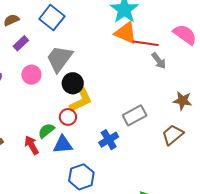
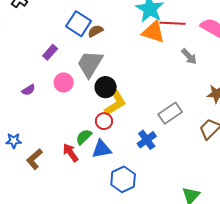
brown semicircle: (11, 20) -> (95, 31), moved
red line: (146, 43) -> (173, 23), moved

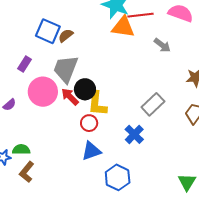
pink circle: (64, 82) -> (43, 92), size x1.5
yellow L-shape: (115, 103) -> (97, 104), turned 136
green semicircle: (84, 137) -> (21, 149), moved, turned 54
red arrow: (71, 153) -> (70, 97), moved

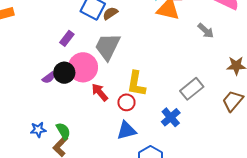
black circle: (85, 89) -> (64, 73), moved
red arrow: (70, 97) -> (100, 92), moved
green semicircle: (21, 149) -> (63, 131), moved, turned 54

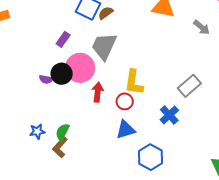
purple semicircle: (49, 78) -> (46, 79), turned 48
red arrow: (100, 92) -> (98, 92), turned 48
green semicircle: (63, 131) -> (62, 132), turned -120

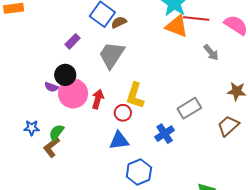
pink circle: (80, 68) -> (73, 93), moved
purple semicircle: (46, 79) -> (51, 87), moved

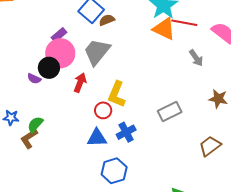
pink circle: (73, 93) -> (60, 53), moved
red arrow: (98, 99) -> (80, 83), moved
brown trapezoid: (228, 126) -> (210, 146), moved
blue cross: (165, 134) -> (126, 132), moved

